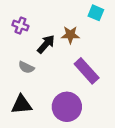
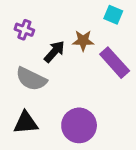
gray semicircle: (26, 67) -> (31, 79), size x1.6
purple rectangle: (87, 71) -> (115, 63), moved

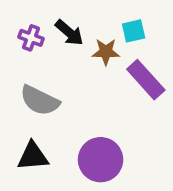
cyan square: (113, 15) -> (134, 31), moved, turned -36
black arrow: (54, 52) -> (69, 33), moved, turned 90

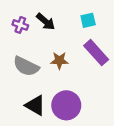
brown star: (106, 52) -> (59, 61), moved
black triangle: (33, 156) -> (35, 105), moved, turned 35

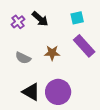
purple cross: (20, 25) -> (18, 22), turned 32
gray semicircle: (26, 66) -> (23, 58), size x0.7

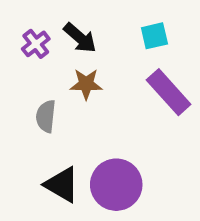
brown star: (52, 53) -> (86, 84), moved
gray semicircle: (23, 58) -> (46, 116), turned 70

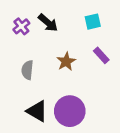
brown star: (86, 84) -> (66, 62), moved, turned -30
purple rectangle: (169, 92) -> (101, 55), size x0.6

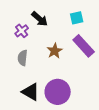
purple cross: (21, 26) -> (22, 31), moved
purple rectangle: (101, 55) -> (84, 46), size x1.6

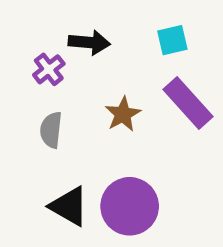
black arrow: (40, 19) -> (89, 42), turned -36

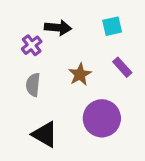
purple rectangle: (188, 103) -> (122, 67), size x0.6
purple circle: (130, 206) -> (102, 118), moved

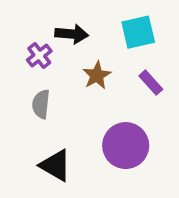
cyan square: (112, 26) -> (138, 32), size x1.4
brown star: (80, 74) -> (97, 75), moved

